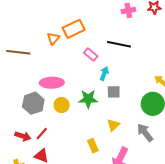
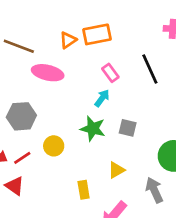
black line: (119, 44) -> (150, 69), turned 40
cyan arrow: (104, 74) -> (102, 98), moved
pink ellipse: (52, 83) -> (48, 73), moved
yellow circle: (62, 105) -> (54, 146), moved

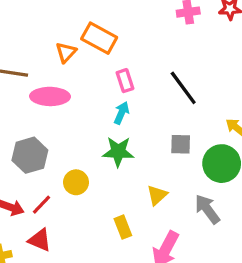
orange rectangle: (97, 34) -> (99, 38), turned 52
black line: (150, 69) -> (183, 88), moved
pink rectangle: (110, 73) -> (125, 81), turned 30
gray square: (128, 128) -> (181, 144), moved

